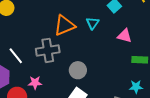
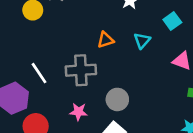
orange triangle: (64, 25) -> (106, 40), size x0.6
pink star: (35, 83) -> (79, 112), moved

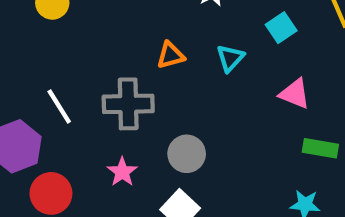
pink star: (79, 112) -> (122, 172), turned 30

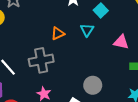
cyan square: (281, 28) -> (101, 10), moved
gray circle: (187, 154) -> (93, 85), moved

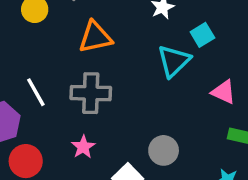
cyan triangle: (87, 30) -> (174, 61), size x1.5
orange triangle: (58, 33) -> (95, 37), moved, size x1.5

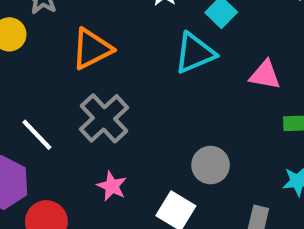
cyan triangle: (174, 61) -> (195, 53), turned 36
gray cross: (91, 93) -> (104, 118), turned -30

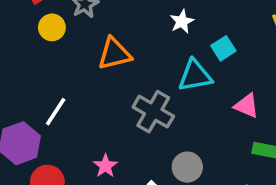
gray cross: (104, 118) -> (153, 112), moved, turned -30
white line: (37, 135) -> (56, 112), turned 64

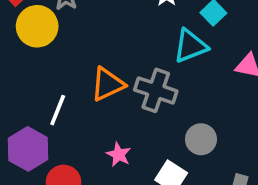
yellow circle: (52, 27) -> (37, 26), size x1.5
orange triangle: (114, 54) -> (108, 84), moved

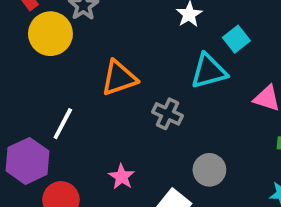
orange triangle: (108, 84) -> (119, 78), moved
gray cross: (156, 90) -> (167, 114), size x0.7

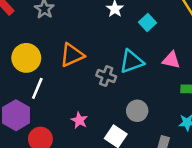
yellow circle: (50, 34) -> (26, 58), moved
cyan triangle: (209, 71) -> (132, 61), moved

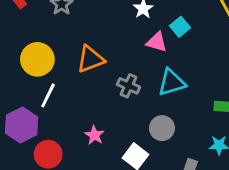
pink triangle: (171, 60) -> (157, 42), moved
cyan triangle: (132, 61) -> (172, 82), moved

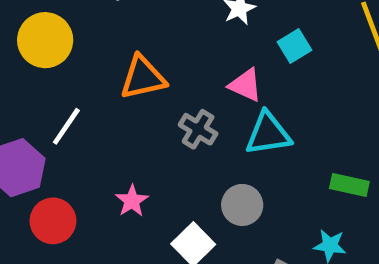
pink triangle: (157, 42) -> (245, 85), moved
yellow circle: (37, 59) -> (45, 40), moved

